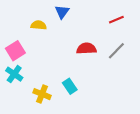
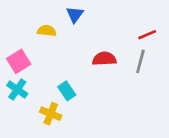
red line: (116, 20) -> (147, 35), moved
gray line: (116, 51) -> (140, 61), turned -30
cyan rectangle: (70, 86) -> (67, 91), moved

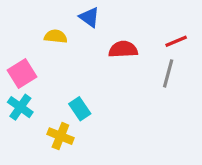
blue triangle: (75, 15) -> (89, 17), turned -30
red semicircle: (104, 59) -> (123, 49), moved

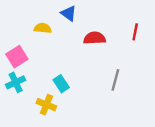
red line: (176, 41) -> (135, 32), turned -56
gray line: (168, 73) -> (115, 80), moved
cyan cross: (20, 107) -> (16, 82), turned 30

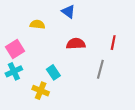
blue triangle: (69, 13) -> (68, 12), moved
red line: (135, 32) -> (113, 43), moved
red semicircle: (94, 38) -> (76, 44), moved

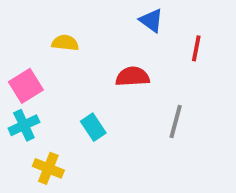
blue triangle: (68, 12) -> (151, 20), moved
red line: (113, 43) -> (196, 48), moved
yellow cross: (41, 91) -> (48, 168), moved

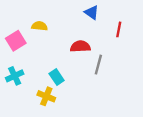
pink square: (26, 86) -> (16, 41), moved
gray line: (176, 121) -> (98, 65), moved
yellow cross: (48, 168) -> (46, 96), moved

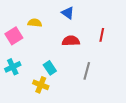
blue triangle: (92, 12) -> (68, 13), moved
red line: (119, 29) -> (102, 35), moved
gray line: (98, 65) -> (87, 71), moved

